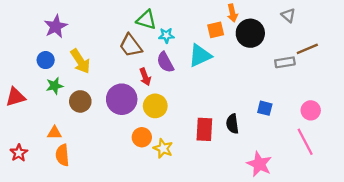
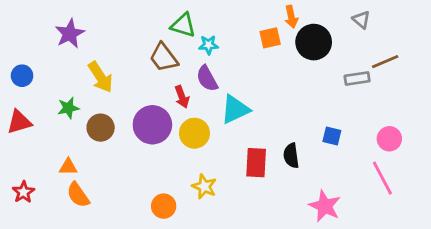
cyan triangle: (200, 56) -> (235, 109), moved
blue circle: (46, 60) -> (22, 76), moved
orange circle: (142, 137) -> (164, 206), moved
orange semicircle: (62, 155) -> (78, 195), turned -30

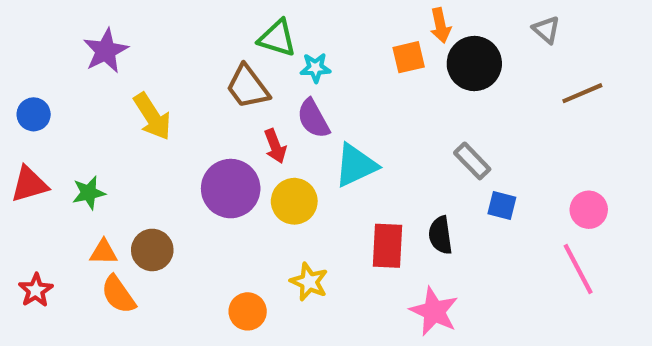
gray rectangle: (357, 79) -> (472, 161), moved, turned 55
green star: (68, 108) -> (89, 193), moved
brown circle: (101, 128) -> (152, 250), moved
pink star: (325, 206) -> (434, 311), moved

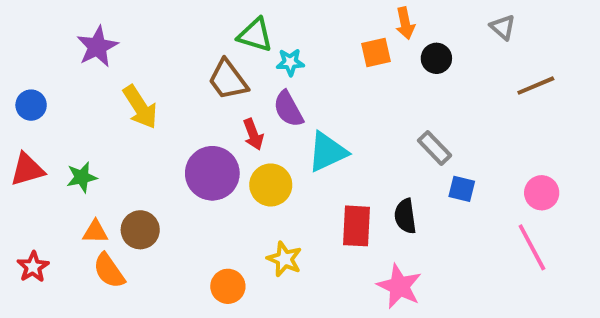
black circle: (474, 64) -> (436, 58), size x0.6

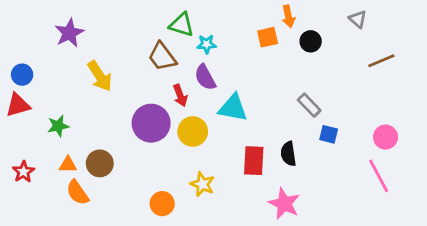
cyan triangle: (327, 152) -> (233, 108), turned 36
red triangle: (27, 169) -> (18, 105), moved
red star: (33, 267) -> (23, 172), moved

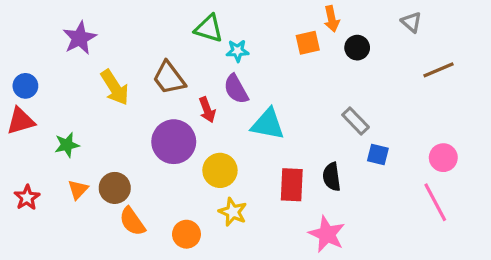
brown trapezoid: (162, 57) -> (169, 78), moved
yellow circle: (193, 131) -> (220, 170), moved
orange triangle: (68, 165) -> (78, 190), turned -48
orange semicircle: (78, 193) -> (132, 221), moved

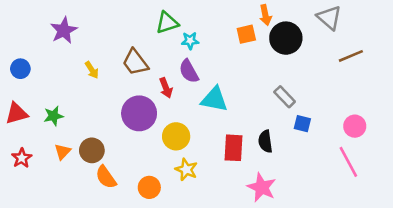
gray triangle: (411, 22) -> (329, 18), size x1.5
green triangle: (209, 28) -> (167, 23), turned -35
black circle: (357, 48) -> (286, 38), size x1.6
yellow arrow: (115, 87) -> (92, 70), size x0.6
red triangle: (21, 121) -> (17, 113), moved

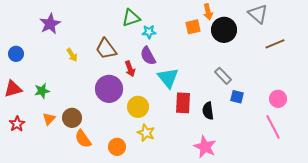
cyan triangle: (214, 99) -> (168, 78), turned 40
red rectangle: (234, 148) -> (183, 103), moved

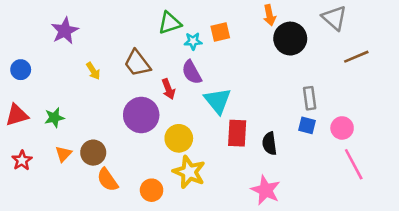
orange square: (193, 27) -> (220, 32), moved
gray rectangle: (223, 76) -> (310, 98), moved, turned 36
pink circle: (278, 99) -> (342, 128), moved
yellow star: (146, 133) -> (189, 172), size x1.4

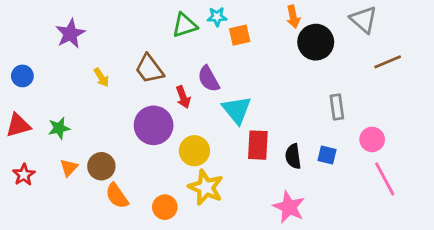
cyan star: (193, 41) -> (217, 17), moved
blue square: (307, 125) -> (327, 155), moved

